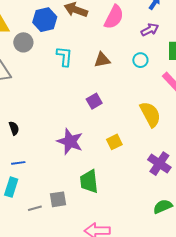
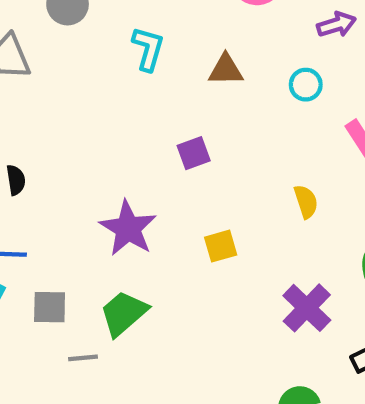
yellow semicircle: (150, 114) -> (306, 202), size x0.6
green trapezoid: (89, 181) -> (124, 313), moved, turned 45
gray square: (58, 199) -> (50, 307), moved
gray line: (35, 208) -> (83, 358), moved

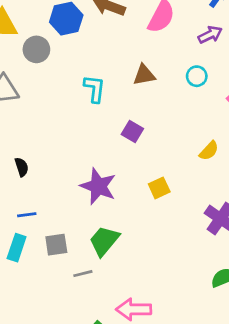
cyan L-shape: (148, 49) -> (95, 89), moved
purple square: (194, 153) -> (132, 131), turned -30
yellow semicircle: (306, 202) -> (209, 151), turned 70

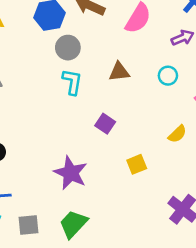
gray circle: (36, 49) -> (68, 48), moved
yellow semicircle: (209, 151) -> (177, 134), moved
yellow square: (159, 188) -> (137, 164), moved

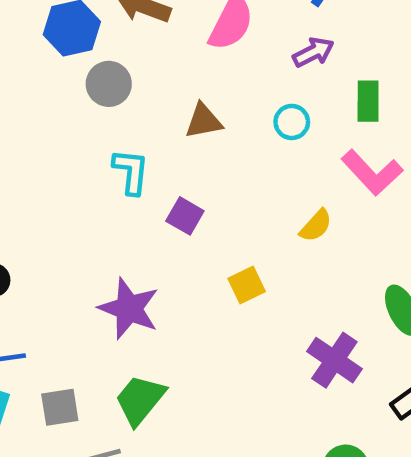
cyan L-shape: (72, 82) -> (131, 172), moved

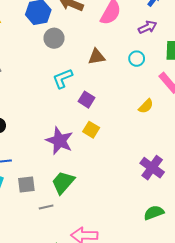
cyan L-shape: (131, 172) -> (63, 78), turned -120
yellow square: (247, 285) -> (91, 130), moved, turned -35

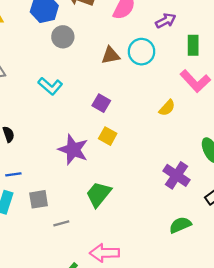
cyan circle: (137, 59) -> (142, 52), moved, size x1.5
cyan L-shape: (63, 78) -> (50, 86), moved, turned -115
green trapezoid: (63, 182) -> (98, 194), moved

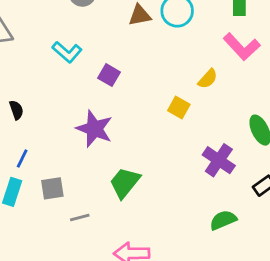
purple square: (101, 103) -> (109, 75), moved
yellow square: (108, 136) -> (179, 107), moved
blue line: (13, 174) -> (22, 158), turned -56

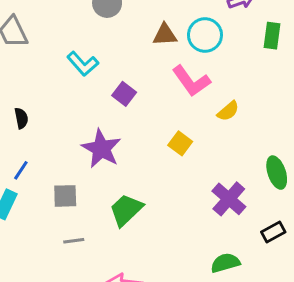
pink L-shape: (242, 47) -> (191, 81), moved
yellow square: (179, 107) -> (180, 143), moved
gray square: (52, 188) -> (65, 196), moved

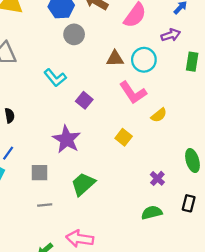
purple cross: (229, 199) -> (157, 178), size x0.6
black rectangle: (273, 232) -> (189, 203), turned -49
green semicircle: (225, 263) -> (152, 213), moved

